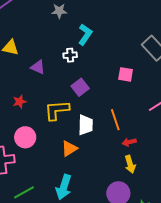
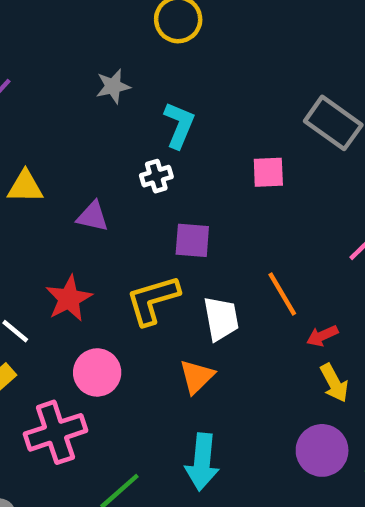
pink square: (126, 74) -> (268, 172), moved
purple square: (80, 87) -> (192, 240), turned -36
red star: (20, 102) -> (69, 299), size x1.5

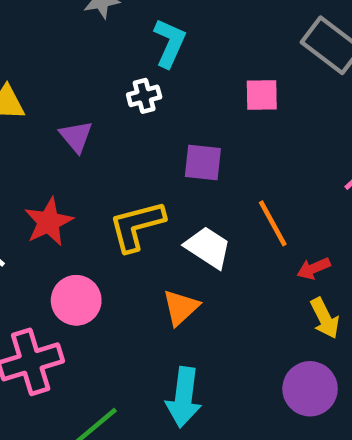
purple triangle: (93, 216) -> (76, 136), turned 36
purple square: (192, 240) -> (203, 162), moved
white trapezoid: (221, 319) -> (208, 247), turned -48

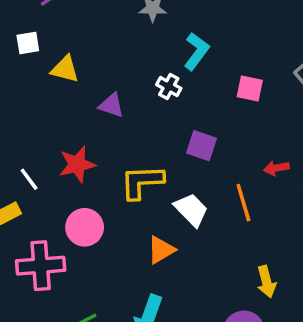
pink square: (262, 95) -> (250, 88), moved
white cross: (144, 96) -> (169, 86), turned 30
purple triangle: (76, 136) -> (111, 105), turned -44
red arrow: (314, 268) -> (276, 168), moved

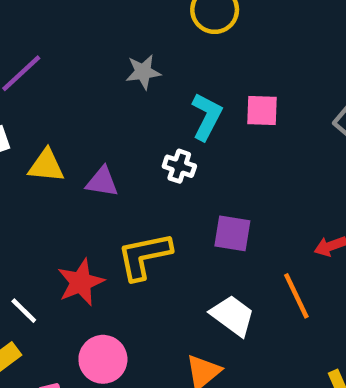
pink square: (250, 88) -> (262, 110), moved
purple triangle: (111, 105) -> (102, 182), moved
yellow L-shape: (142, 182) -> (144, 256), moved

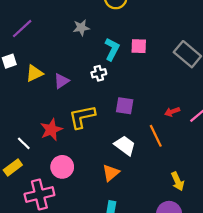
yellow triangle: (46, 166) -> (34, 73), turned -30
white cross: (179, 166) -> (99, 73), turned -32
purple triangle: (102, 182) -> (61, 81), turned -42

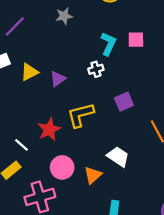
gray star: (81, 28) -> (64, 16), moved
purple square: (125, 106) -> (124, 102), turned -30
white trapezoid: (125, 145) -> (118, 157), moved
orange triangle: (111, 173) -> (93, 175), moved

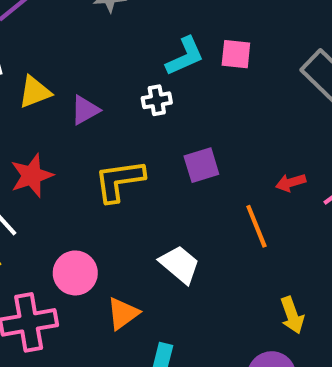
cyan L-shape: (108, 44) -> (185, 56), turned 35
red star: (49, 129) -> (32, 176), moved
orange triangle: (93, 175) -> (123, 313), moved

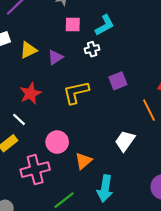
pink square: (236, 54) -> (73, 25), moved
white trapezoid: (180, 264) -> (125, 141), moved, turned -90

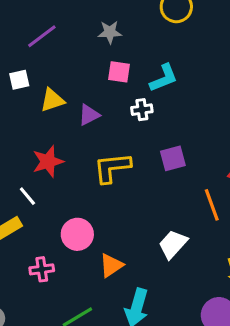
pink cross: (35, 170) -> (42, 269), size x0.6

